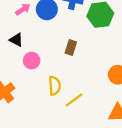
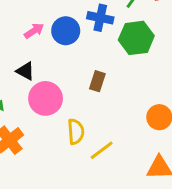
pink circle: (32, 61) -> (46, 98), size x1.5

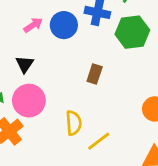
black triangle: (25, 71) -> (25, 64), turned 36
pink circle: (46, 98) -> (29, 101), moved

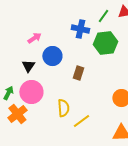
blue circle: (64, 25) -> (52, 56), moved

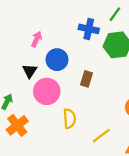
pink arrow: (34, 38) -> (37, 39), turned -32
pink circle: (31, 92) -> (47, 91), moved
yellow line: (81, 121) -> (101, 136), moved

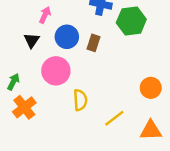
black triangle: (30, 71) -> (32, 40), moved
brown rectangle: (86, 79) -> (94, 43), moved

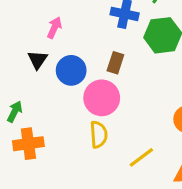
blue circle: (67, 37) -> (71, 70), moved
pink circle: (56, 71) -> (102, 98), moved
orange cross: (24, 107) -> (28, 144), turned 30

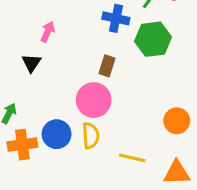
blue circle: (71, 70) -> (57, 134), moved
yellow line: (141, 157) -> (132, 158), turned 50

